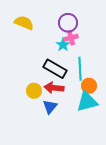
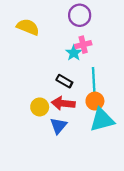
purple circle: (68, 23) -> (80, 15), moved
black rectangle: (55, 69) -> (64, 81), size x0.6
orange circle: (89, 86) -> (95, 101), moved

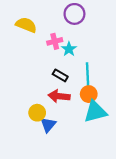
pink cross: (83, 45) -> (55, 41), moved
yellow circle: (40, 107) -> (37, 113), moved
blue triangle: (58, 126) -> (48, 125), moved

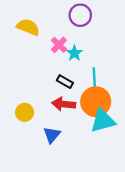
pink cross: (55, 41) -> (59, 45), turned -32
orange circle: (89, 94) -> (96, 102), size x1.6
yellow circle: (37, 113) -> (25, 112), moved

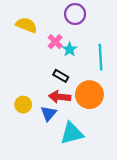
cyan line: (94, 82) -> (100, 57), moved
cyan triangle: (103, 121) -> (72, 133), moved
blue triangle: (52, 135) -> (49, 113), moved

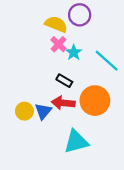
yellow semicircle: (26, 25) -> (56, 24), moved
cyan line: (100, 57) -> (107, 61), turned -45
blue triangle: (49, 113) -> (43, 111), moved

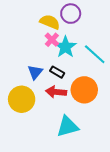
cyan star: (74, 52) -> (65, 47), size x1.5
yellow circle: (24, 111) -> (22, 99), size x1.6
blue triangle: (43, 111) -> (35, 72), moved

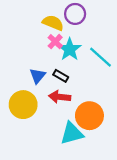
orange circle: (84, 90) -> (89, 116), moved

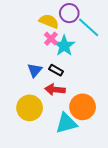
cyan line: (101, 57) -> (89, 27), moved
yellow circle: (23, 105) -> (30, 108), moved

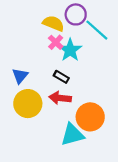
blue triangle: (35, 70) -> (20, 76), moved
yellow circle: (30, 108) -> (28, 104), moved

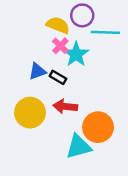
cyan line: (97, 30) -> (105, 32), turned -40
blue triangle: (20, 76) -> (37, 71), moved, turned 30
black rectangle: (61, 77) -> (58, 77), moved

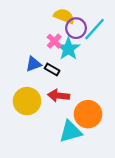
purple circle: (82, 15) -> (76, 28), moved
yellow semicircle: (58, 25) -> (64, 16), moved
cyan line: (105, 32) -> (95, 29), turned -50

